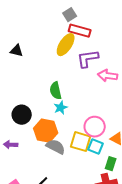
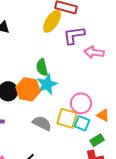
cyan star: (61, 108) -> (47, 84), size x1.5
orange hexagon: (46, 131) -> (28, 89), moved
green rectangle: (111, 164) -> (97, 140), turned 40

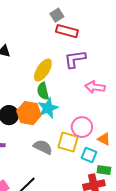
yellow ellipse: (52, 21) -> (43, 70), moved
pink arrow: (94, 52) -> (95, 87), moved
cyan square: (82, 123) -> (89, 155), moved
green rectangle: (97, 140) -> (104, 170), moved, turned 40

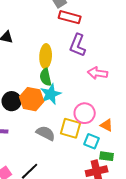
purple L-shape: (75, 59) -> (78, 45), turned -60
yellow ellipse: (43, 70) -> (46, 56), turned -30

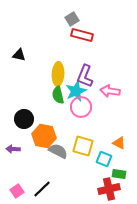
purple L-shape: (78, 45) -> (85, 76), moved
cyan star: (51, 94) -> (76, 91), moved
orange hexagon: (32, 99) -> (44, 136), moved
pink circle: (85, 113) -> (81, 107), moved

